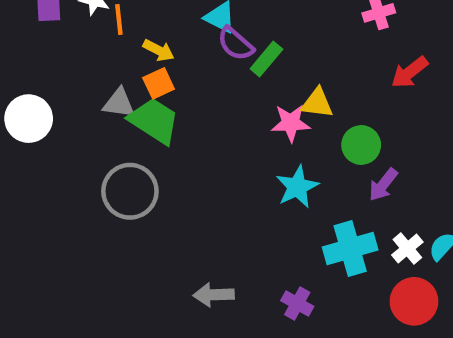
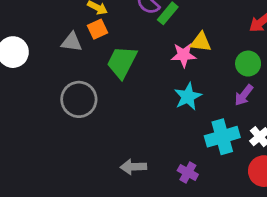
green trapezoid: (154, 121) -> (122, 62), moved, turned -96
green circle: (361, 145) -> (248, 64), moved

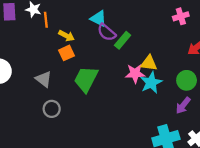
gray triangle: (72, 42) -> (44, 79), moved, turned 30
cyan star: (188, 97) -> (151, 83), moved
gray circle: (79, 99) -> (52, 109), size x0.6

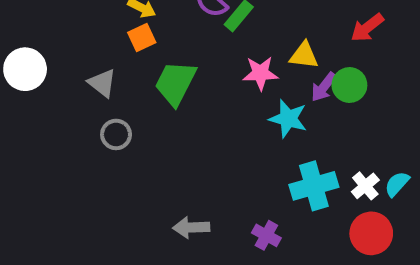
yellow triangle: (149, 63) -> (304, 55), moved
cyan star: (151, 83) -> (288, 119), moved, turned -30
purple arrow: (183, 105) -> (324, 87), moved

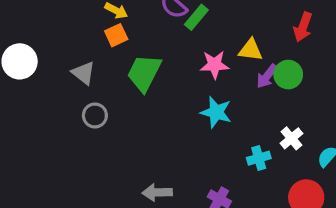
red arrow: (367, 28) -> (303, 27), turned -32
cyan star: (288, 119) -> (216, 112), moved
cyan cross: (314, 186) -> (259, 158), size x0.6
white cross: (365, 186) -> (291, 138), moved

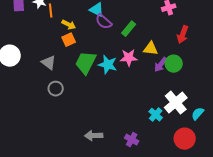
green rectangle: (196, 17) -> (129, 29), moved
cyan star: (216, 112) -> (108, 65), moved
white cross: (291, 138) -> (176, 103), size x1.6
cyan cross: (259, 158) -> (156, 115), turned -32

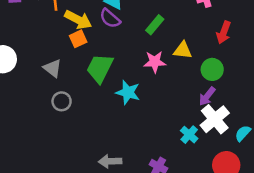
purple semicircle: (104, 22) -> (110, 18), moved
yellow arrow: (69, 25) -> (78, 20), size x1.5
cyan star: (108, 65) -> (128, 92), moved
purple arrow: (161, 65) -> (207, 96), moved

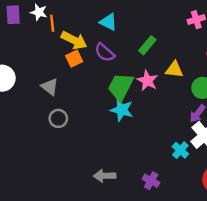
purple semicircle: (110, 18) -> (105, 53), moved
pink star: (155, 62) -> (147, 81), turned 30
green trapezoid: (100, 68) -> (121, 87), moved

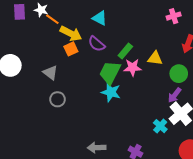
orange line: (52, 23) -> (52, 19), turned -48
green rectangle: (147, 45) -> (125, 51), moved
pink star: (147, 81) -> (133, 67), turned -30

